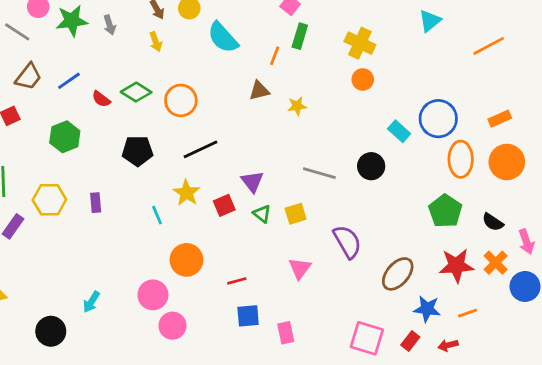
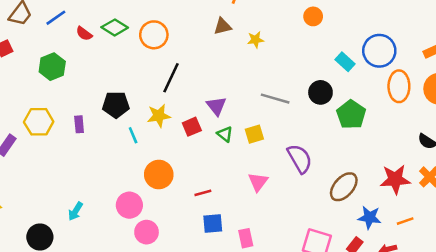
black line: (200, 149) -> (171, 78), turned -40
black pentagon: (138, 151) -> (116, 105), moved
yellow star: (186, 193) -> (159, 116), turned 30
green pentagon: (445, 211) -> (351, 114), moved

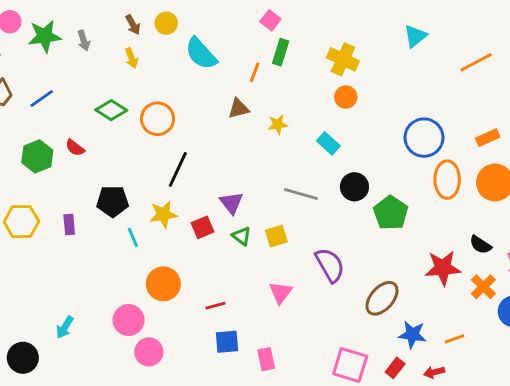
red semicircle: (84, 34) -> (75, 148), moved
cyan rectangle: (345, 62) -> (328, 143), moved
red star: (395, 179) -> (443, 268), moved

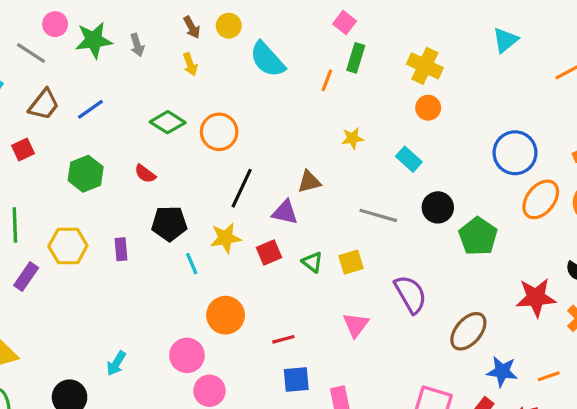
brown triangle: (239, 109) -> (309, 182), moved
red semicircle: (75, 148) -> (145, 174), moved
orange ellipse: (447, 180) -> (541, 199), turned 39
purple triangle: (231, 203) -> (285, 212), moved, turned -40

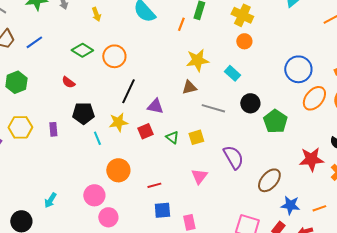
yellow star: (353, 138) -> (197, 60), size x1.6
green hexagon: (86, 174) -> (16, 82), moved
brown triangle: (309, 182) -> (189, 87), moved

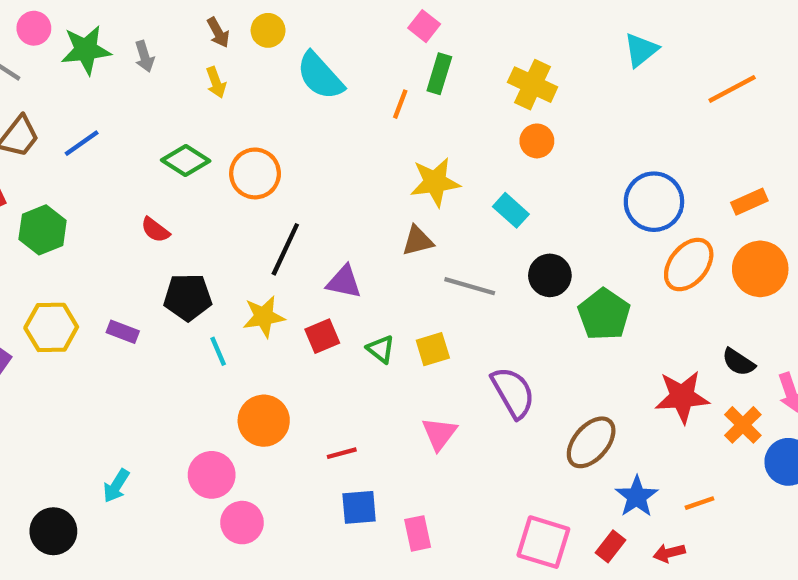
purple rectangle: (53, 129) -> (123, 332), turned -64
blue star: (290, 205) -> (637, 497), turned 30

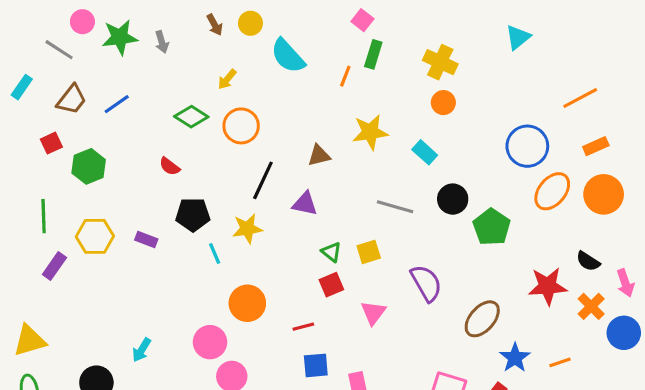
yellow arrow: (216, 82) -> (227, 79), moved, turned 60
orange line: (732, 89) -> (580, 98), moved
brown triangle: (418, 241) -> (319, 155), moved
red square: (322, 336) -> (331, 285), moved

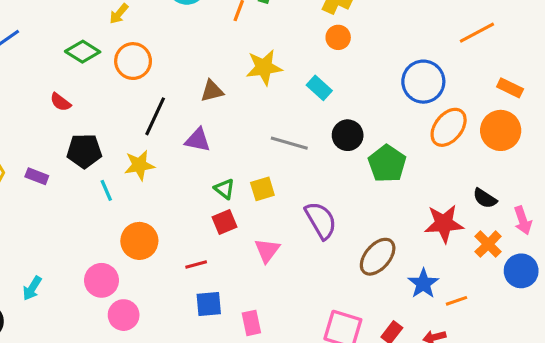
orange rectangle: (596, 146) -> (510, 88), moved, turned 50
blue star: (515, 358) -> (423, 283), moved

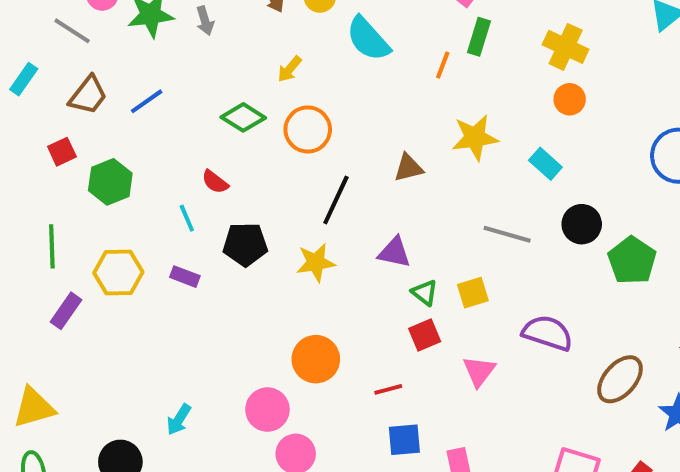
purple triangle: (198, 140) -> (394, 252), moved
cyan line: (106, 190) -> (187, 218), moved
purple semicircle: (321, 220) -> (547, 333), turned -42

